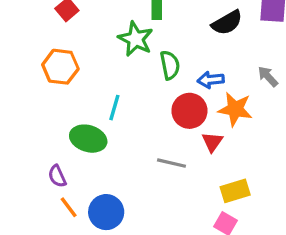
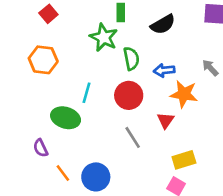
black semicircle: (227, 23) -> (163, 24), moved
red circle: (189, 111) -> (129, 95), moved
gray line: (172, 163) -> (133, 137), turned 45
orange line: (69, 207) -> (63, 173), moved
blue circle: (106, 212) -> (96, 177), moved

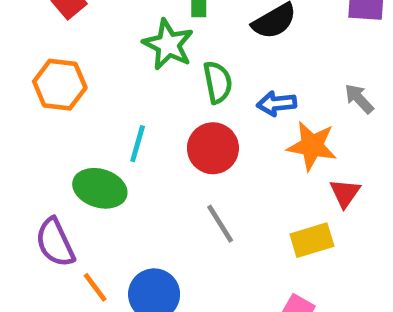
red triangle: (166, 120) -> (345, 193), moved
purple semicircle: (41, 148) -> (55, 243), size x1.5
yellow rectangle: (184, 160) -> (312, 240), moved

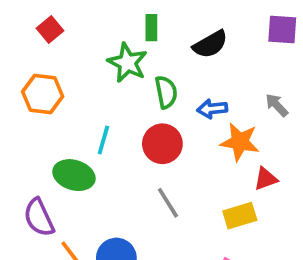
red triangle: (345, 193) -> (266, 179), turned 35

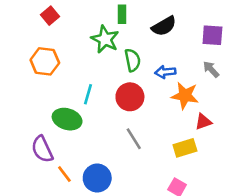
purple square: (282, 29) -> (212, 35), moved

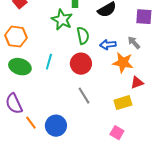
gray arrow: (211, 69) -> (134, 43), moved
green ellipse: (67, 119) -> (20, 67), moved

